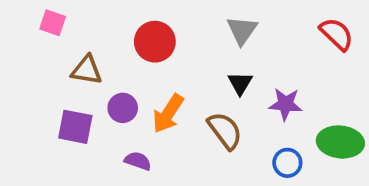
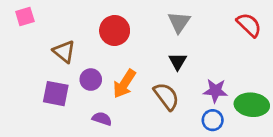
pink square: (53, 23) -> (25, 16), moved, turned -36
brown triangle: (87, 70) -> (64, 52), turned 30
purple star: (286, 104) -> (215, 91), moved

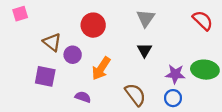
purple circle: (91, 80) -> (73, 55), moved
brown semicircle: (166, 96) -> (135, 95), moved
green ellipse: (252, 105) -> (205, 70), moved

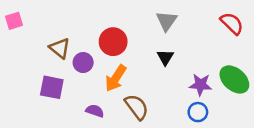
pink square: (20, 14) -> (14, 21), moved
red circle: (93, 25) -> (113, 42), moved
green ellipse: (205, 70) -> (234, 79), turned 35
brown semicircle: (135, 95) -> (137, 107), moved

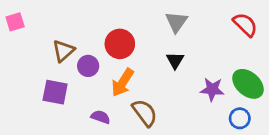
brown triangle: (60, 48) -> (63, 51), turned 40
blue circle: (198, 112) -> (240, 118), moved

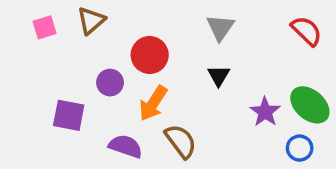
pink square: (15, 22) -> (45, 27), moved
brown triangle: (63, 51) -> (91, 21), moved
purple star: (212, 89) -> (265, 112), turned 30
purple semicircle: (101, 117) -> (126, 146), size x1.4

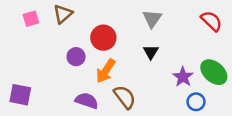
purple square: (69, 115) -> (20, 95), moved
blue circle: (300, 148) -> (196, 102), moved

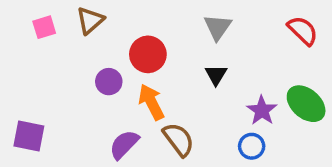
orange arrow: (106, 71) -> (151, 102), turned 120
purple semicircle: (87, 101) -> (124, 145), turned -65
blue circle: (196, 102) -> (252, 146), moved

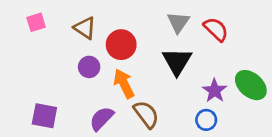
brown triangle: (90, 20) -> (85, 28), moved, turned -45
red semicircle: (303, 31) -> (216, 29), moved
black triangle: (216, 75) -> (177, 61), size x1.6
purple square: (29, 136) -> (44, 116), moved

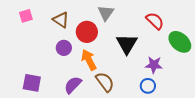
gray triangle: (178, 22) -> (106, 13), moved
green ellipse: (251, 85) -> (180, 42), moved
purple star: (215, 91) -> (154, 65), turned -30

